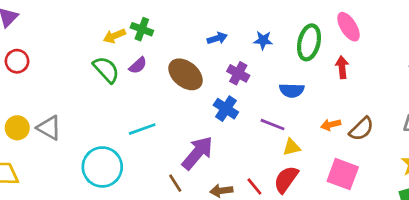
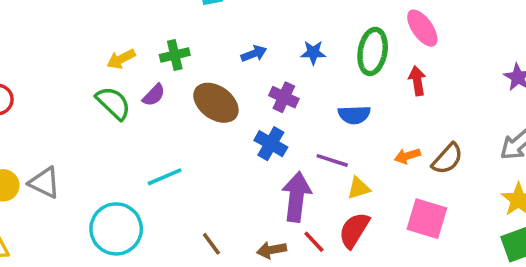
green cross: (142, 29) -> (175, 55), moved, turned -30
purple arrow: (197, 153) -> (296, 197), moved, turned -30

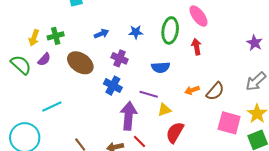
yellow arrow: (121, 59) -> (34, 38), moved, turned -42
pink square: (427, 219) -> (229, 123), moved
red semicircle: (354, 230) -> (175, 132), moved

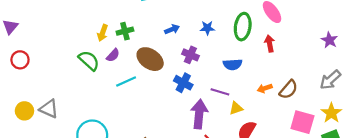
cyan line: (52, 107) -> (126, 82), moved

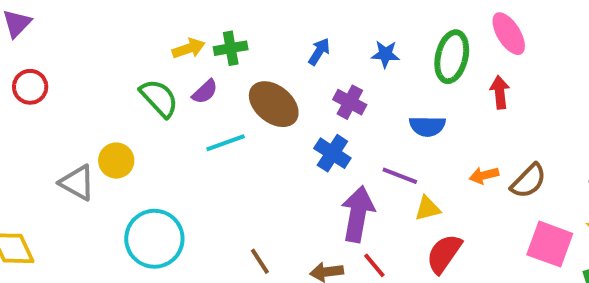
blue arrow: (172, 29) -> (319, 52), turned -40
yellow arrow: (103, 33) -> (189, 48), turned -133
yellow circle: (24, 111) -> (116, 161), moved

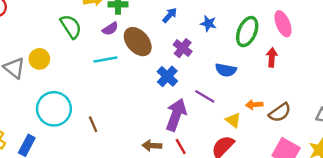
purple semicircle: (205, 92) -> (110, 29), moved
yellow triangle: (428, 208) -> (233, 120), moved, turned 42
brown line: (260, 261) -> (93, 124), moved

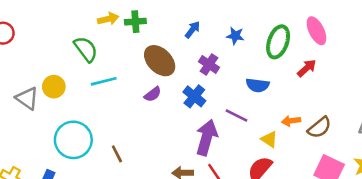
purple semicircle: (110, 29) -> (153, 94), moved
red arrow: (272, 57) -> (307, 68), turned 48
cyan line: (105, 59) -> (104, 81), moved

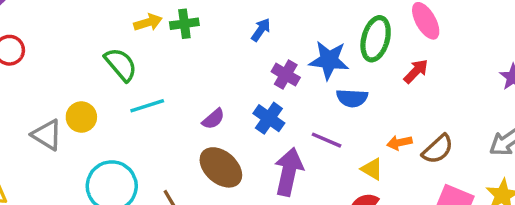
blue star: (235, 36) -> (329, 60), moved, size x1.6
brown ellipse: (160, 61) -> (221, 167), moved

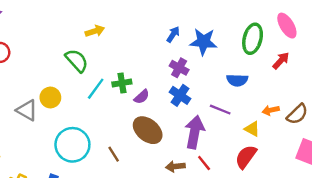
green cross: (184, 24) -> (122, 83), moved
blue star: (329, 60) -> (203, 42), moved
purple cross: (286, 75) -> (179, 68), moved
cyan line: (147, 106) -> (96, 89), turned -35

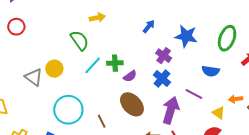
blue arrow: (173, 34) -> (149, 26), moved

